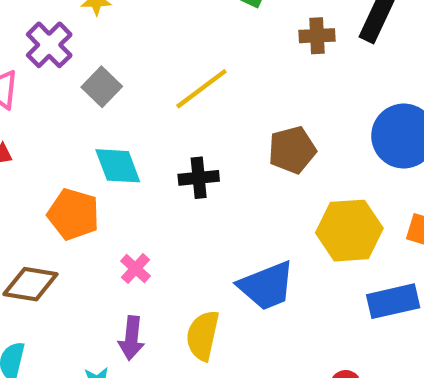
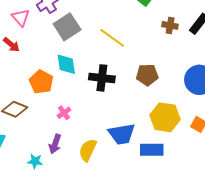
gray square: (102, 87) -> (67, 27), size x1.5
yellow line: (201, 89) -> (112, 38), turned 60
black cross: (199, 178) -> (102, 78), size x1.4
blue rectangle: (393, 301) -> (152, 150), moved

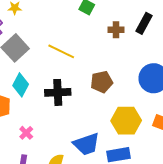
cyan diamond: (66, 64) -> (21, 85), turned 45

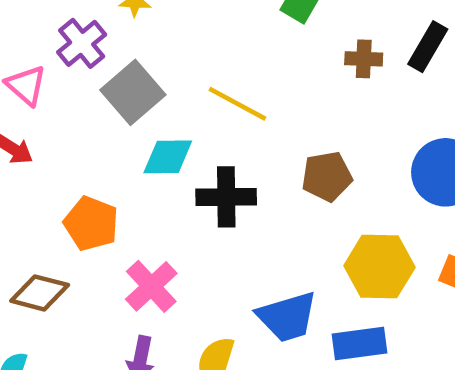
cyan diamond: (21, 85) -> (168, 157), moved, turned 60
pink cross: (26, 133) -> (151, 286), size x1.6

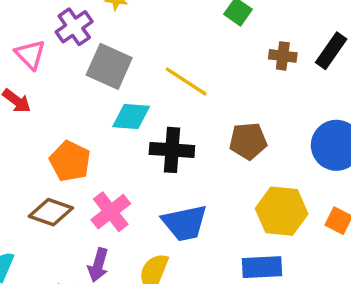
gray square: (133, 92) -> (109, 66), turned -30
brown diamond: (40, 293) -> (51, 212), moved
blue trapezoid: (287, 317) -> (185, 223), moved

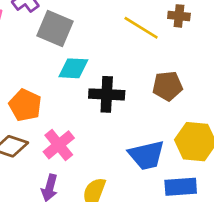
brown cross: (283, 56) -> (179, 16), moved
yellow line: (186, 81) -> (141, 28), moved
blue trapezoid: (185, 223) -> (147, 155), moved

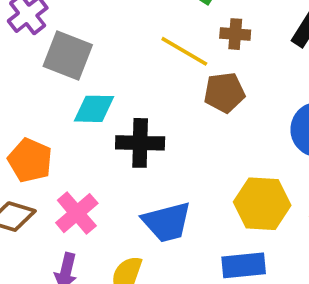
brown pentagon: (167, 86) -> (224, 93), moved
blue trapezoid: (147, 155) -> (167, 222), moved

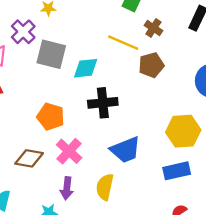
brown cross: (235, 34) -> (153, 28), turned 36
cyan diamond: (94, 109) -> (86, 68), moved
orange pentagon: (30, 160) -> (51, 117), moved

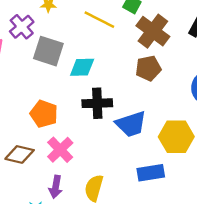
brown cross: (153, 28) -> (153, 31), size x1.8
yellow line: (123, 43) -> (99, 20), moved
blue trapezoid: (126, 150) -> (131, 124), moved
blue rectangle: (177, 171) -> (151, 173), moved

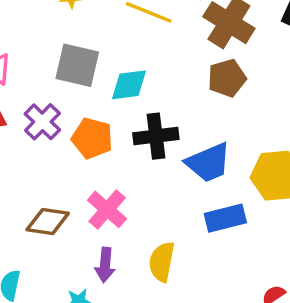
purple cross: (22, 27) -> (42, 122), moved
orange pentagon: (44, 114) -> (92, 138), moved
blue rectangle: (151, 173) -> (225, 218), moved

